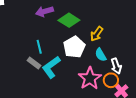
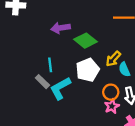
cyan semicircle: (101, 55) -> (124, 69), moved
pink star: (90, 78) -> (112, 106), moved, size x0.6
orange circle: (111, 80) -> (111, 92), moved

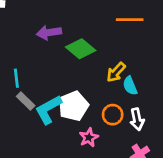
cyan line: (50, 65) -> (16, 78), moved
white pentagon: (88, 70) -> (73, 106), moved
pink star: (112, 106) -> (89, 138), moved

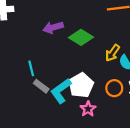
pink star: (89, 138) -> (88, 109), moved

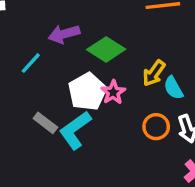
cyan line: (31, 68) -> (31, 63), moved, turned 56
white pentagon: (81, 85) -> (87, 92), moved
pink star: (88, 109) -> (113, 92), moved

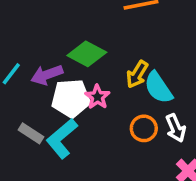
purple arrow: (64, 34) -> (47, 75), moved
cyan semicircle: (173, 88) -> (158, 88), size x1.4
white pentagon: (87, 92) -> (71, 98), turned 30

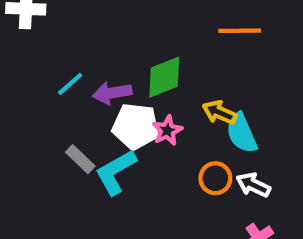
green diamond: (87, 54) -> (164, 77), turned -60
yellow arrow: (137, 74) -> (219, 113), turned 72
white arrow: (176, 128) -> (253, 185), turned 128

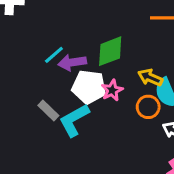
cyan line: (70, 84) -> (54, 55), moved
orange circle: (215, 178) -> (148, 107), moved

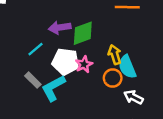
cyan line: (54, 55) -> (35, 49), moved
purple arrow: (72, 62) -> (60, 28), moved
yellow arrow: (150, 77) -> (115, 55), turned 48

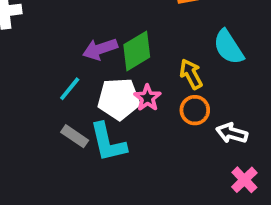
cyan semicircle: (127, 67) -> (229, 47), moved
cyan L-shape: (53, 88) -> (108, 142), turned -64

